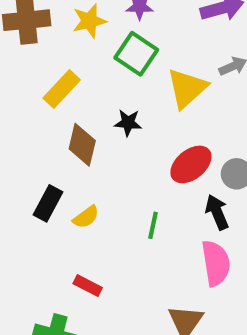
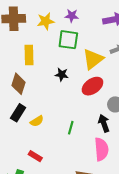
green square: (136, 54) -> (68, 40), turned -30
yellow rectangle: (62, 89) -> (29, 55), turned -48
brown diamond: (82, 145) -> (19, 84), moved
red ellipse: (191, 164) -> (92, 86), moved

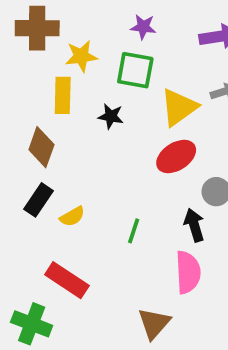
yellow star: (46, 21) -> (81, 56), moved
black star: (62, 75) -> (111, 116), moved
red rectangle: (35, 156) -> (67, 280), size x1.6

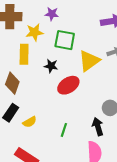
purple star: (143, 27) -> (52, 14), moved
red ellipse: (176, 157) -> (68, 85), moved

